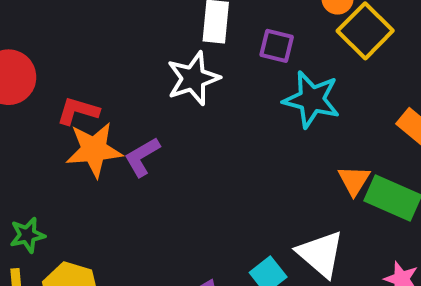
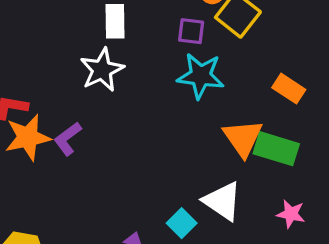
purple square: (277, 46) -> (191, 31), moved
orange triangle: (354, 180) -> (243, 138), size x1.5

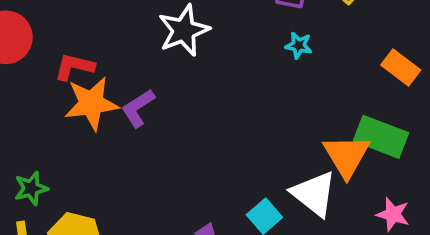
cyan star: (201, 76) -> (299, 45), size x0.5
orange triangle: (243, 138) -> (347, 156), moved

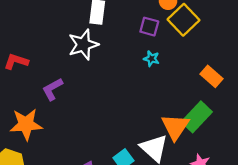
orange star: (91, 103) -> (26, 124), moved
green rectangle: (381, 137) -> (197, 117), turned -72

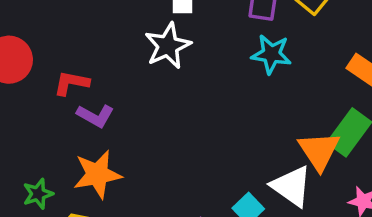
cyan star: (151, 59) -> (271, 54), size x1.6
purple L-shape: (52, 89) -> (95, 116), moved, turned -115

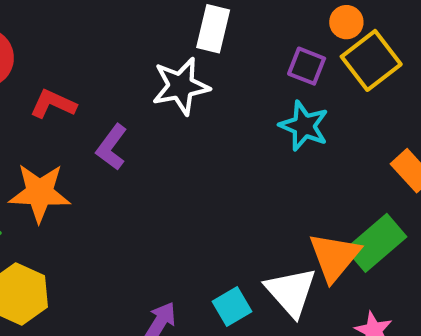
purple L-shape: (95, 116) -> (112, 147), moved, turned 84
orange star: (97, 174) -> (40, 193), moved

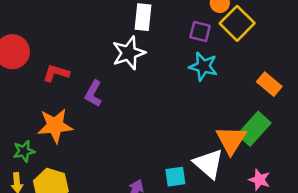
cyan square: (232, 306) -> (175, 177), turned 30

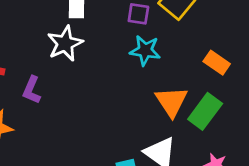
orange triangle: (231, 140) -> (171, 102), moved

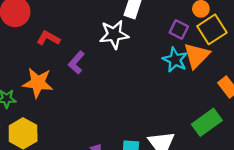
orange triangle: (171, 102) -> (197, 56), moved

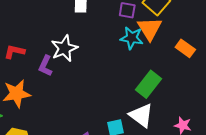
white star: (114, 34) -> (64, 48), moved
green rectangle: (207, 122) -> (148, 84), moved

